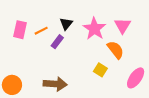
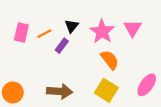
orange semicircle: (115, 50) -> (110, 60), moved
yellow square: (100, 70) -> (106, 90), moved, size x1.5

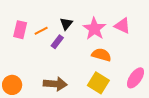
pink triangle: (133, 28) -> (122, 26), turned -36
orange semicircle: (110, 60) -> (101, 55), turned -36

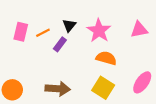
pink triangle: (122, 26) -> (139, 30), moved, turned -36

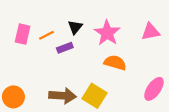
purple rectangle: (60, 44) -> (65, 48), turned 32
yellow square: (103, 88) -> (95, 96), moved

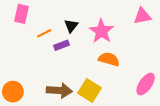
pink triangle: (151, 32) -> (142, 16), moved
pink rectangle: (23, 34) -> (21, 14), moved

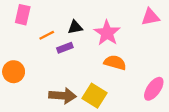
black triangle: (71, 26) -> (75, 27), turned 40
orange circle: (13, 92) -> (14, 72), moved

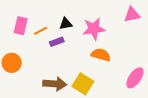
pink rectangle: (23, 15) -> (21, 26), moved
pink star: (107, 33) -> (94, 29), turned 30

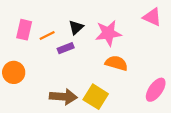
pink triangle: (132, 15) -> (152, 17), turned 36
black triangle: (66, 24) -> (76, 27), turned -32

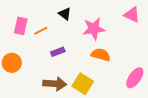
black triangle: (76, 27) -> (65, 14), moved, turned -40
purple rectangle: (66, 48) -> (58, 52), moved

